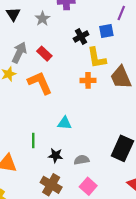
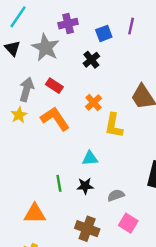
gray star: (42, 19) -> (45, 47), size x1.6
blue square: (106, 31) -> (104, 33), moved
yellow L-shape: (97, 58) -> (114, 126), moved, turned 30
orange cross: (88, 80) -> (93, 102), moved, turned -32
black star: (56, 156) -> (85, 186), moved

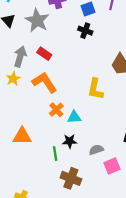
black cross: (91, 60) -> (85, 31), moved, turned -32
orange cross: (93, 102) -> (56, 110), moved
green line: (59, 183) -> (55, 154), moved
orange triangle: (35, 214) -> (22, 136), moved
pink square: (128, 223) -> (112, 166), moved, turned 35

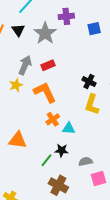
black cross: (85, 31) -> (89, 82), moved
red rectangle: (44, 54) -> (48, 65), turned -64
green line: (55, 154) -> (47, 160), turned 40

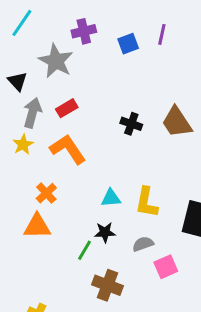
black triangle: (18, 30) -> (18, 81), moved
yellow L-shape: (92, 105) -> (146, 202), moved
orange cross: (53, 119) -> (46, 193), moved

